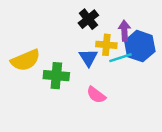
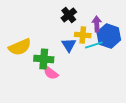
pink semicircle: (96, 95) -> (51, 73), moved

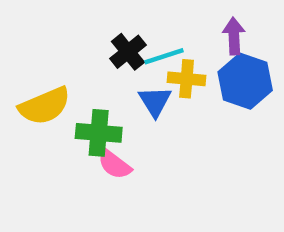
black cross: (69, 15) -> (128, 52), moved
purple arrow: (97, 24) -> (234, 36), moved
cyan line: (94, 45) -> (164, 56), moved

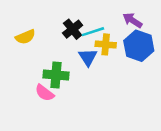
purple arrow: (234, 36) -> (132, 20), turned -54
yellow semicircle: (45, 106) -> (25, 37), moved, size x0.7
pink semicircle: (114, 164) -> (45, 93), moved

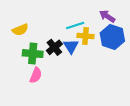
black cross: (73, 29) -> (54, 47), moved
green cross: (56, 75) -> (33, 54), moved
pink semicircle: (45, 93) -> (36, 75), turned -105

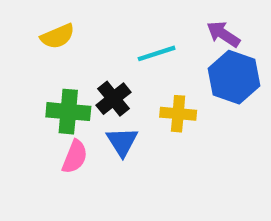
yellow semicircle: (20, 30) -> (58, 36), moved
yellow cross: (85, 36) -> (178, 114), moved
blue triangle: (71, 46) -> (122, 142), moved

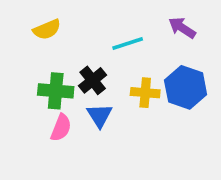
blue hexagon: (234, 77) -> (186, 87), moved

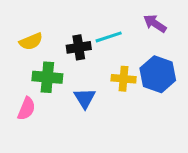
yellow semicircle: (47, 29) -> (31, 41), moved
black cross: (93, 80) -> (79, 47), moved, turned 30
pink semicircle: (61, 128) -> (26, 109), moved

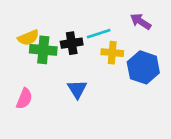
green cross: (47, 77) -> (43, 50), moved
yellow cross: (124, 79) -> (112, 53), moved

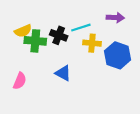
purple arrow: (141, 21) -> (115, 18), turned 150
black cross: (72, 43) -> (59, 35), turned 30
blue triangle: (77, 89) -> (63, 73), turned -30

